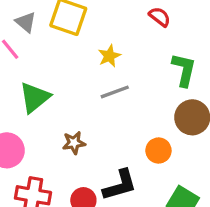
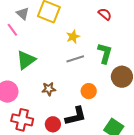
green L-shape: (184, 70) -> (105, 53), moved
orange circle: (158, 151) -> (89, 91), moved

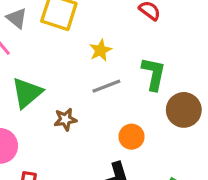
brown star: (49, 89) -> (65, 119), moved

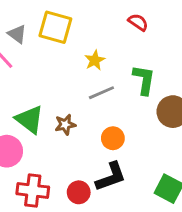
green triangle: (27, 93) -> (30, 120), moved, turned -40
orange circle: (132, 137) -> (113, 138), moved

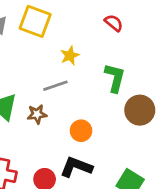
gray line: (101, 93) -> (55, 86), moved
black L-shape: (111, 177) -> (76, 167), turned -144

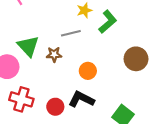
green L-shape: (115, 78) -> (108, 22), moved, turned 30

